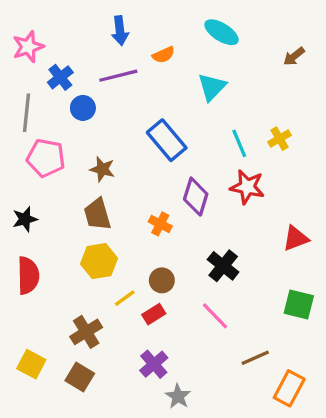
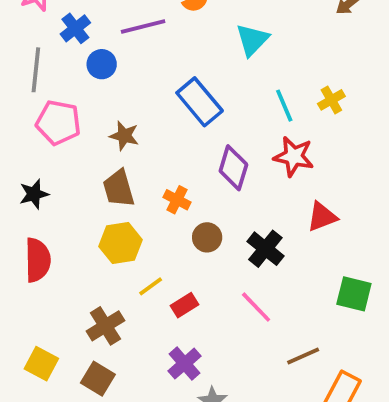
orange cross: (160, 224) -> (177, 200), moved
red triangle: (296, 238) -> (322, 217), moved
brown circle: (162, 280) -> (207, 237), moved

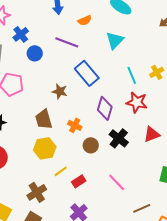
purple line: (143, 27) -> (67, 42), moved, turned 35
brown star: (124, 136) -> (60, 91), moved
black cross: (265, 249) -> (119, 138), moved

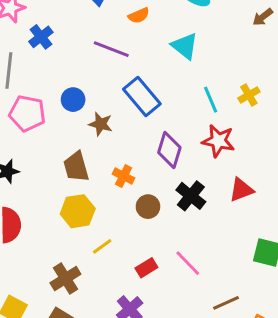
cyan triangle: (115, 40) -> (185, 46), turned -36
blue circle: (35, 53) -> (73, 100), moved
red rectangle: (79, 181) -> (146, 268), moved

